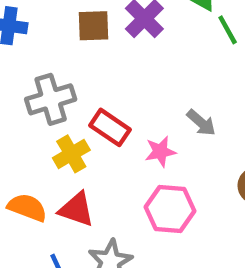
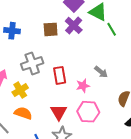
red rectangle: (110, 127) -> (60, 75), turned 48
yellow cross: (71, 154) -> (20, 90), moved
red triangle: (76, 209) -> (59, 112), moved, turned 42

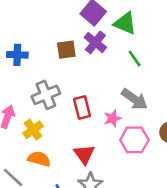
green line: (112, 29) -> (135, 59), moved
gray arrow: (101, 72) -> (134, 99), size x1.5
pink hexagon: (88, 112) -> (134, 140), moved

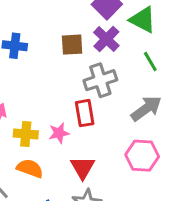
gray cross: (46, 95) -> (100, 80), moved
gray arrow: (134, 99) -> (146, 109), turned -76
pink star: (113, 118) -> (59, 133), moved
yellow cross: (33, 130) -> (26, 134), turned 36

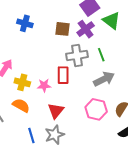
green line: (150, 61) -> (101, 55), moved

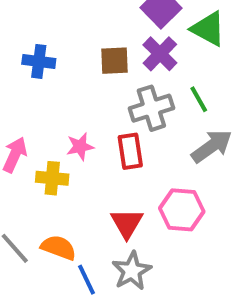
pink star: (44, 85) -> (80, 147), moved
orange semicircle: (21, 105) -> (59, 248), moved
pink hexagon: (96, 109) -> (182, 210), moved

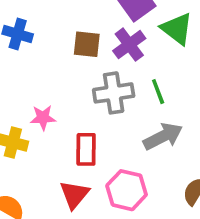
red rectangle: (130, 151) -> (86, 149), moved

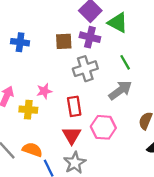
purple cross: (129, 45) -> (90, 37), turned -30
green line: (158, 92) -> (125, 62), moved

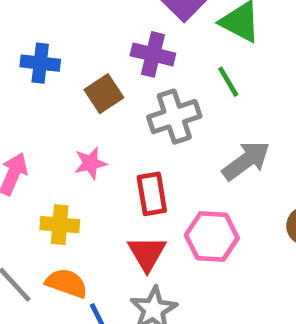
purple cross: (90, 37) -> (153, 54), moved
brown square: (64, 41) -> (104, 94), moved, turned -30
green line: (125, 62) -> (228, 82), moved
yellow cross: (28, 110) -> (60, 225), moved

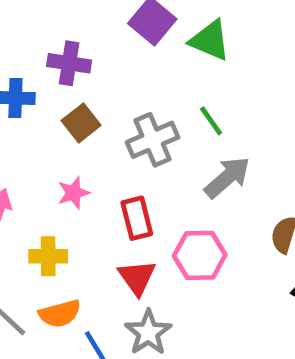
purple cross: (153, 54) -> (69, 63), moved
green line: (228, 82) -> (211, 121), moved
orange semicircle: (67, 283) -> (60, 314), turned 150

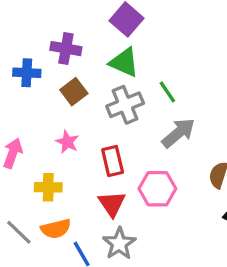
green triangle: (210, 40) -> (124, 62), moved
pink star: (73, 193) -> (67, 142), turned -30

